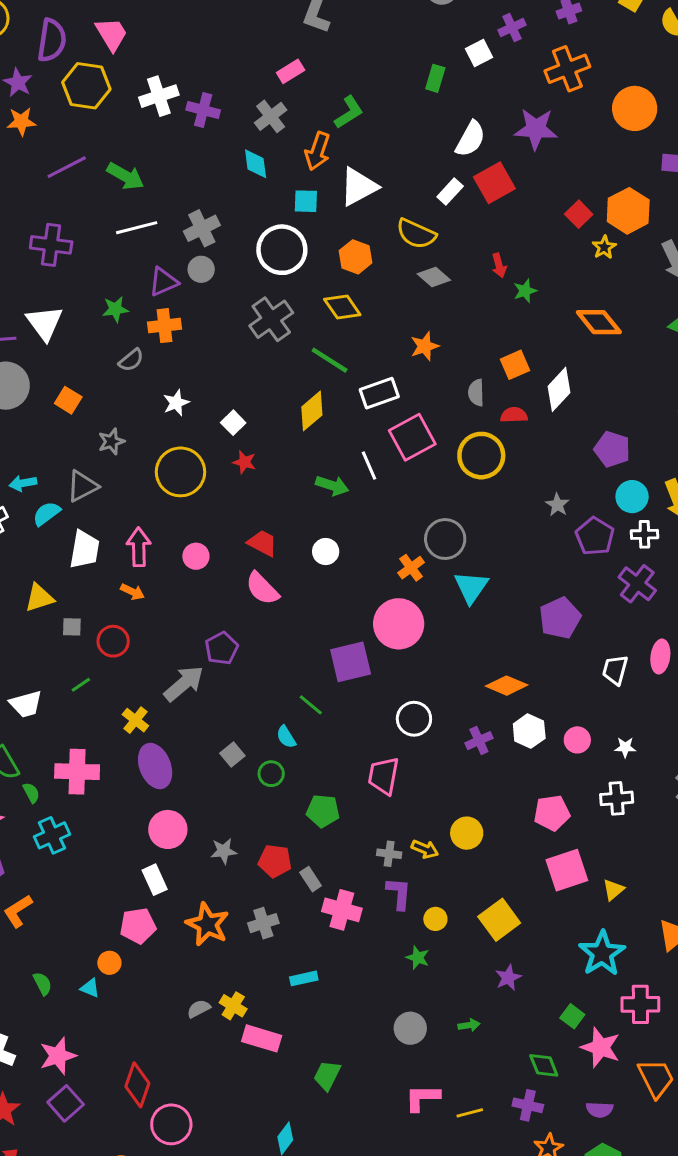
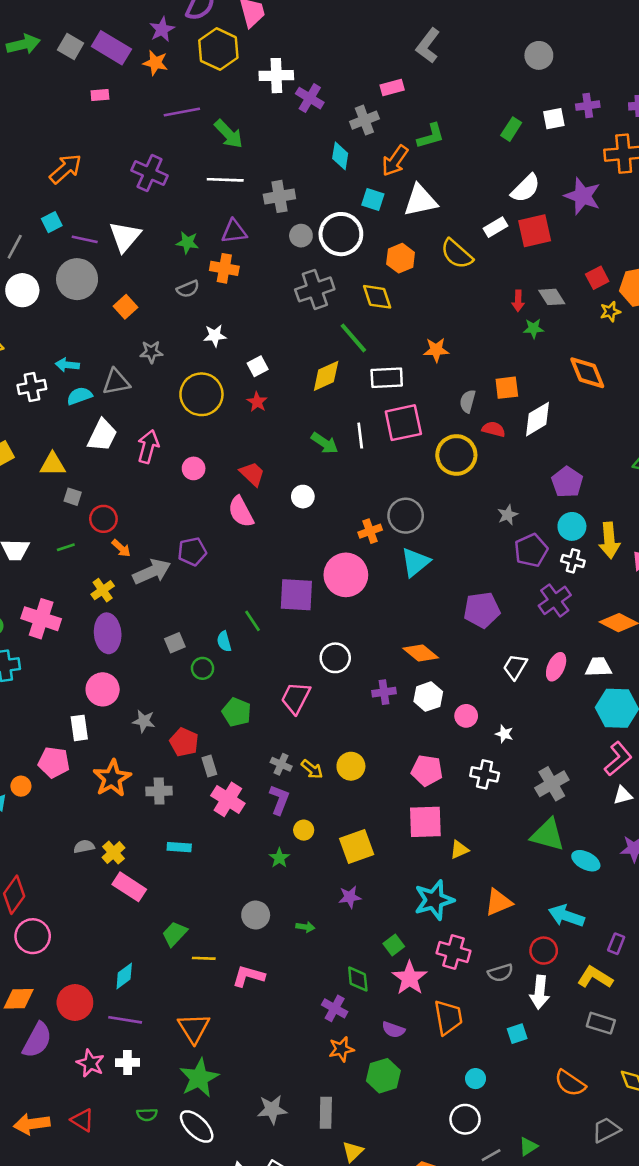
gray circle: (201, 269) -> (301, 236), moved
gray diamond: (434, 277) -> (552, 297), moved
orange arrow: (132, 592) -> (121, 548), moved
yellow line: (470, 1113) -> (204, 958), moved

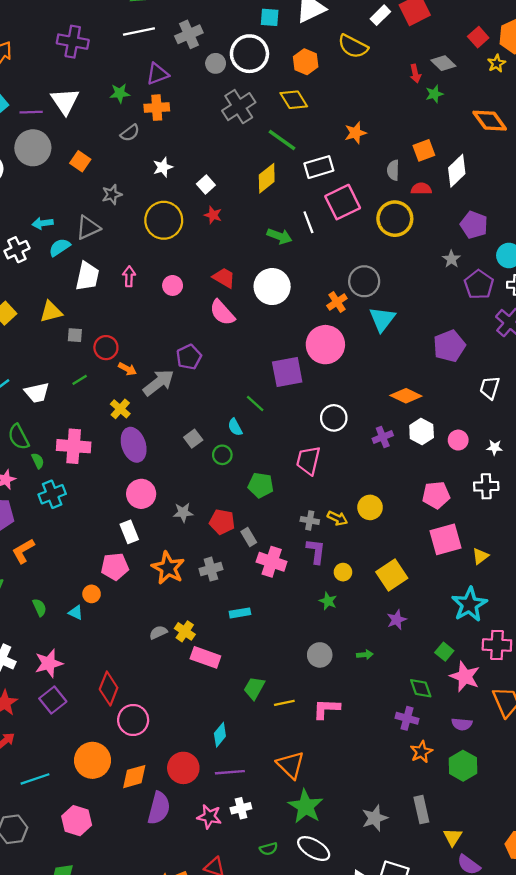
pink arrow: (148, 447) -> (129, 276), size x0.7
purple pentagon: (567, 482) -> (474, 225), moved
white circle: (303, 497) -> (272, 287), size x1.8

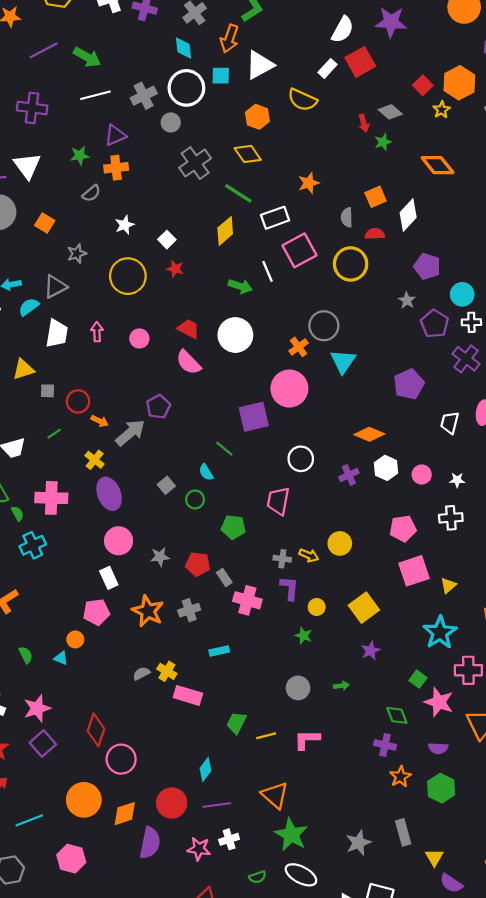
white circle: (249, 54) -> (186, 88), moved

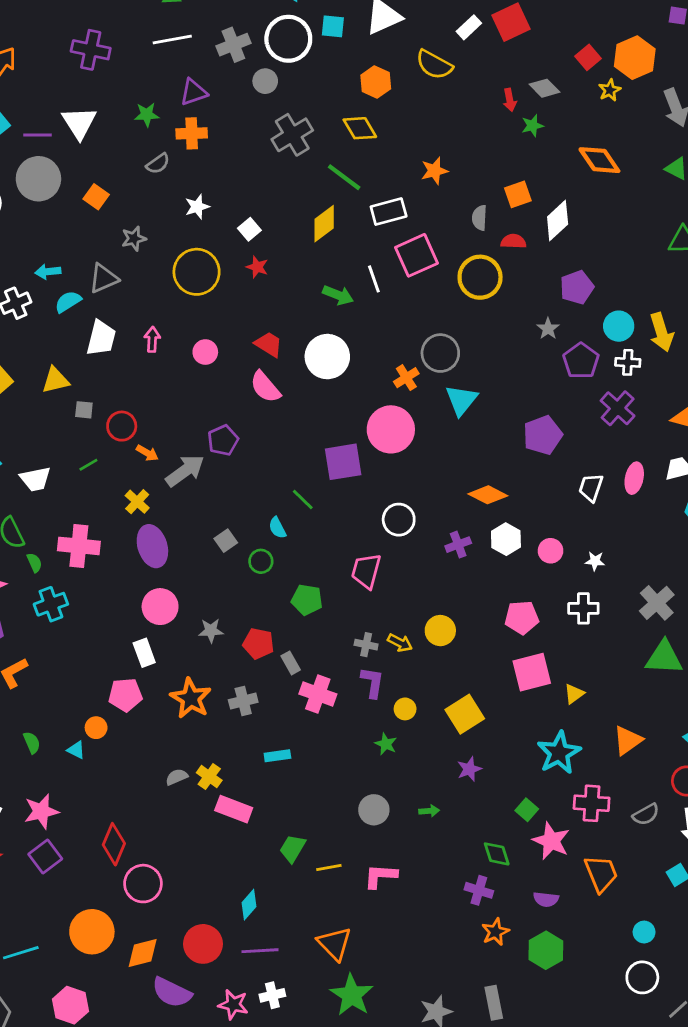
purple pentagon: (427, 266) -> (577, 287), turned 30
purple semicircle: (150, 843) -> (172, 992), turned 100

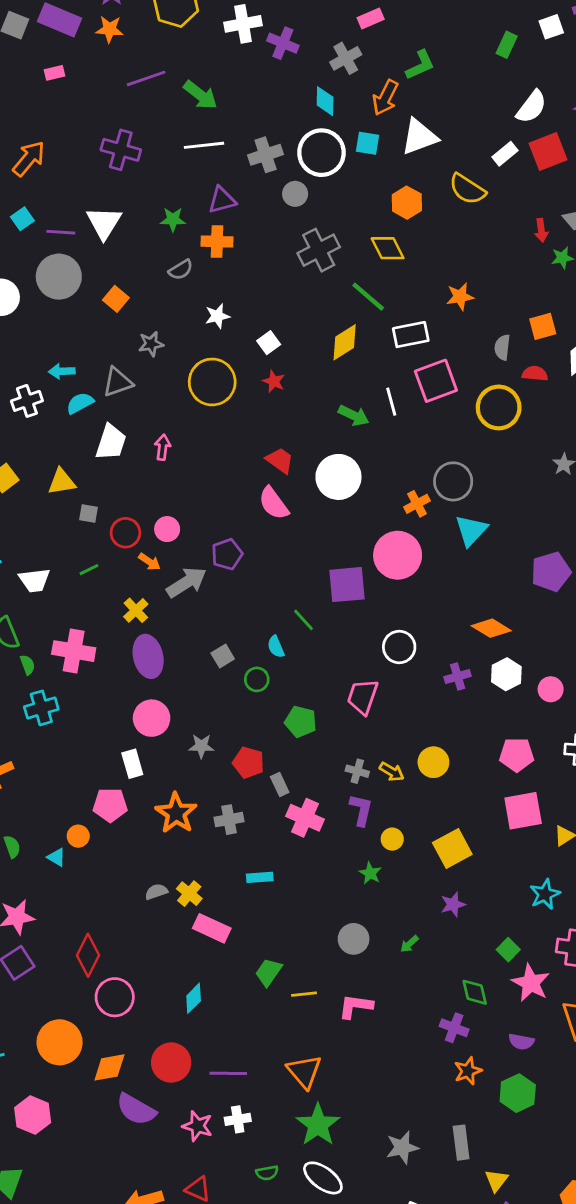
pink circle: (205, 352) -> (167, 529), moved
cyan star: (559, 753) -> (545, 894), size x0.7
green arrow: (429, 811) -> (409, 944), turned 138
cyan diamond: (249, 905) -> (194, 998), moved

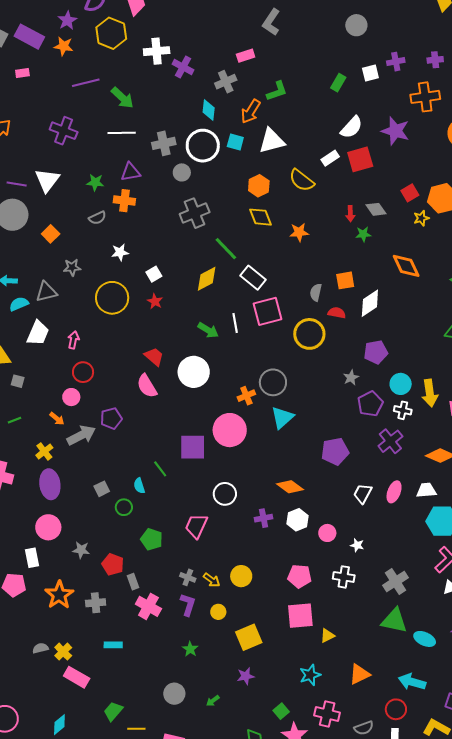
yellow diamond: (388, 248) -> (260, 217), moved
orange star: (460, 297) -> (299, 232), moved
white rectangle: (411, 335) -> (253, 278), turned 45
red circle: (125, 533) -> (83, 372), moved
yellow circle: (392, 839) -> (218, 612), moved

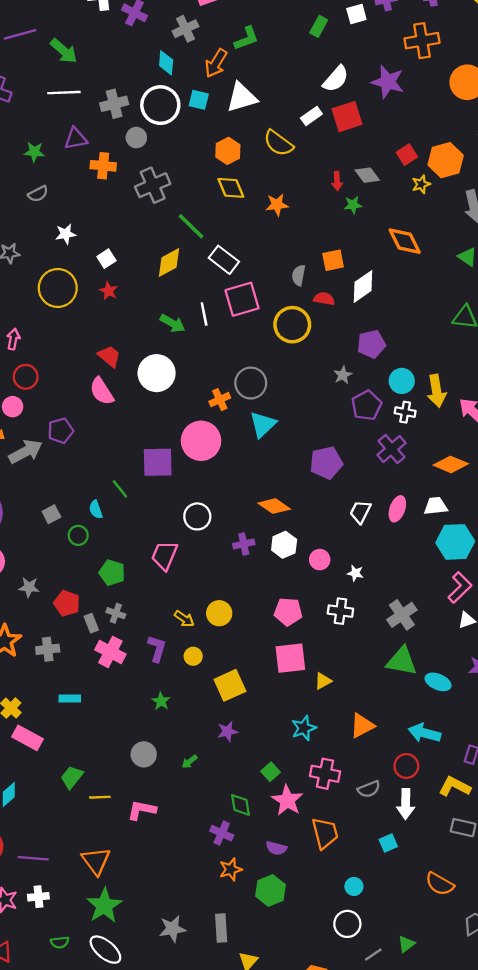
orange cross: (124, 201) -> (103, 166), moved
gray cross: (188, 577) -> (116, 613), moved

